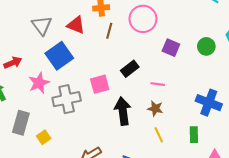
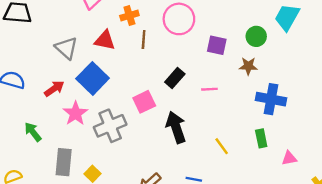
red arrow: (13, 63) -> (54, 89), moved
brown star: (155, 108) -> (248, 66), moved

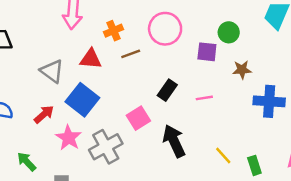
green circle: (256, 36) -> (229, 32), moved
brown line: (144, 40) -> (131, 54), turned 72
green rectangle: (261, 138) -> (254, 165), moved

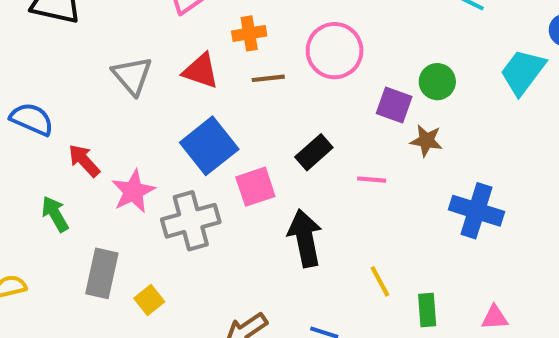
brown star: (242, 70) -> (426, 141), moved
blue square: (82, 100) -> (209, 146), moved
red arrow: (44, 114) -> (84, 161), moved, turned -105

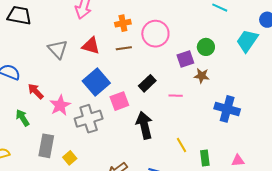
orange cross: (249, 33) -> (123, 23), moved
purple square: (394, 105) -> (185, 59), turned -36

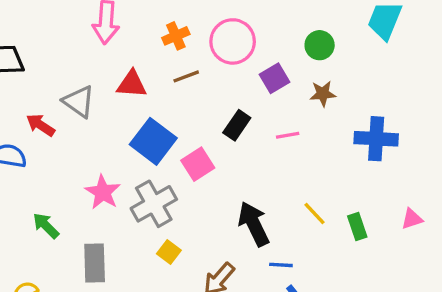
purple square: (185, 59) -> (274, 78), moved
red arrow: (36, 91) -> (41, 125), moved
black arrow: (144, 125) -> (254, 224), moved
yellow square: (70, 158) -> (169, 252), moved

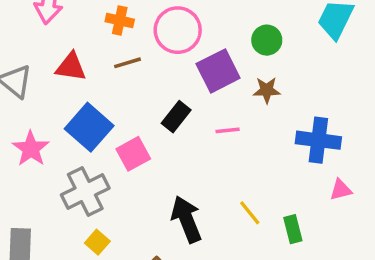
orange cross: (176, 36) -> (120, 20), turned 32
purple square: (274, 78) -> (218, 71), size x1.4
pink star: (103, 192) -> (31, 149), moved
pink triangle: (412, 219) -> (341, 190), moved

